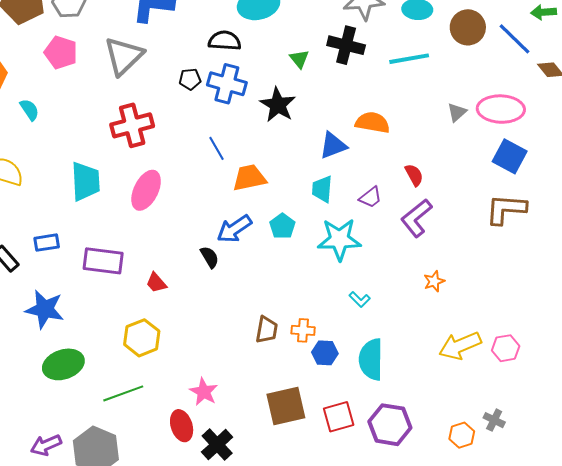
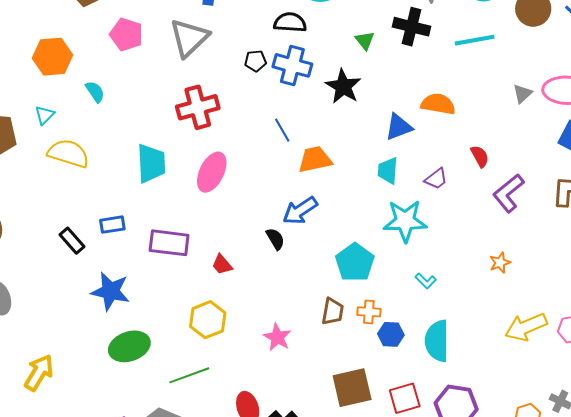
purple L-shape: (416, 218) -> (509, 193), moved
cyan pentagon: (282, 226) -> (355, 262), moved, size x1.5
pink star: (204, 392) -> (277, 337), moved

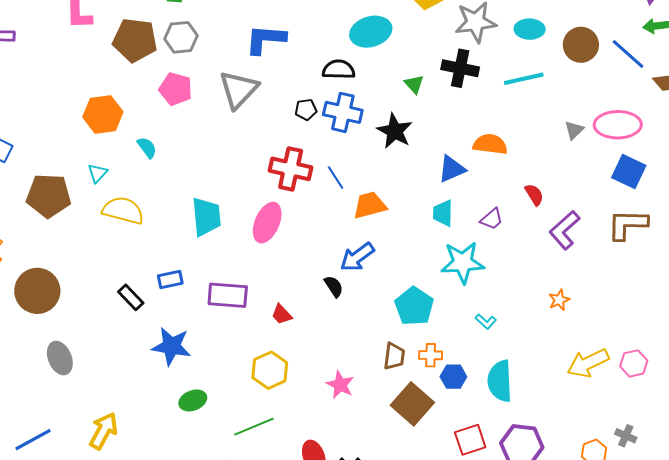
red cross: (198, 107) -> (291, 169), moved, turned 30
green ellipse: (129, 346) -> (193, 400), size x0.7
brown square: (352, 388) -> (412, 404), moved, turned -33

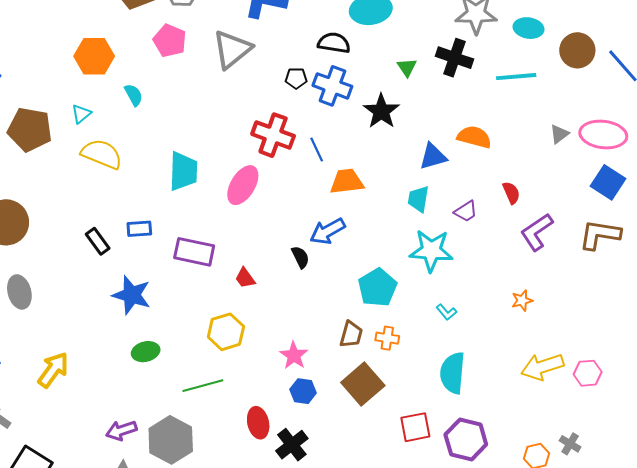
blue hexagon: (453, 377) -> (303, 391), moved

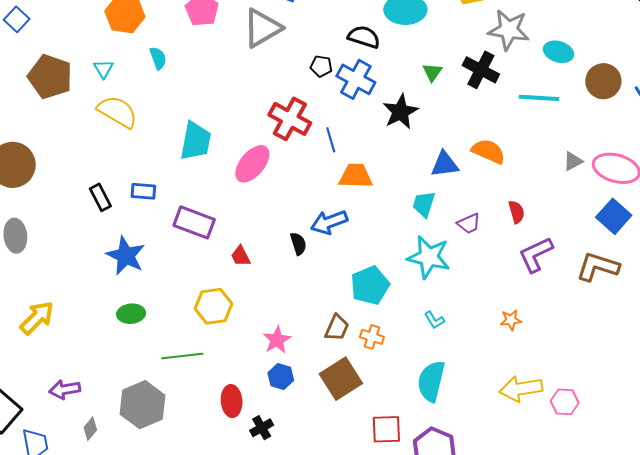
cyan triangle: (81, 114) -> (103, 69), turned -30
purple arrow: (121, 431) -> (65, 389), moved
black cross: (292, 445) -> (262, 428), size x0.7

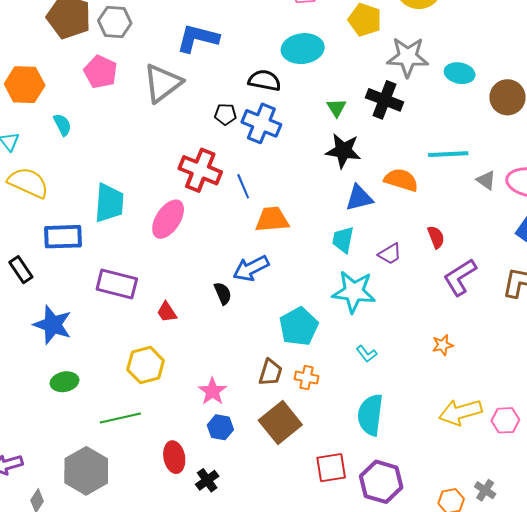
cyan line: (539, 98) -> (448, 154), moved
black star: (400, 112) -> (343, 151), moved, turned -30
gray triangle: (573, 161) -> (486, 180), turned -50
blue rectangle: (143, 191) -> (63, 237), moved, size x1.5

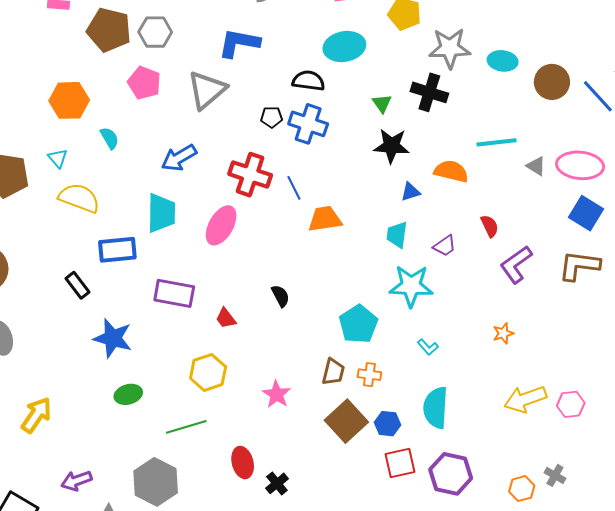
blue triangle: (359, 198) -> (410, 192), size x0.7
blue arrow: (251, 268) -> (179, 158), moved
blue hexagon: (220, 427) -> (388, 424), moved

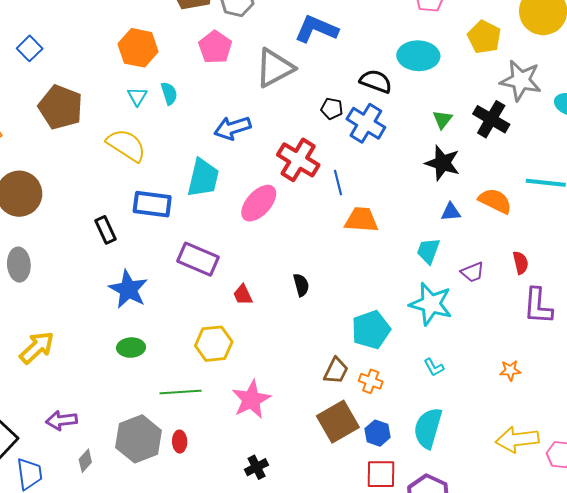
cyan triangle: (58, 158) -> (137, 96), moved
purple L-shape: (516, 264) -> (538, 306), turned -63
pink star: (277, 394) -> (251, 399), moved, size x1.4
red ellipse: (243, 463) -> (180, 442), moved, size x0.7

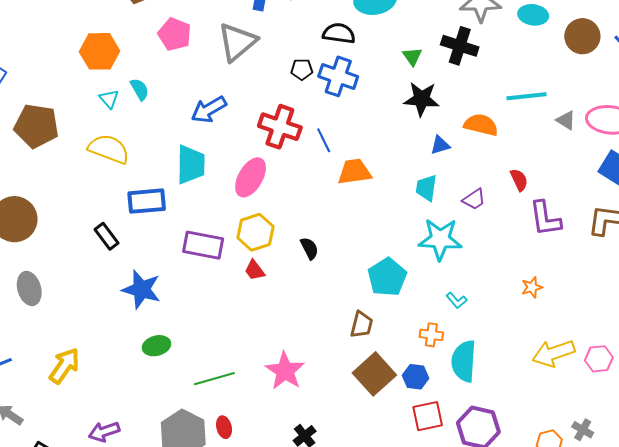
yellow hexagon: (214, 344) -> (256, 232), moved
orange cross: (371, 381) -> (431, 335), moved

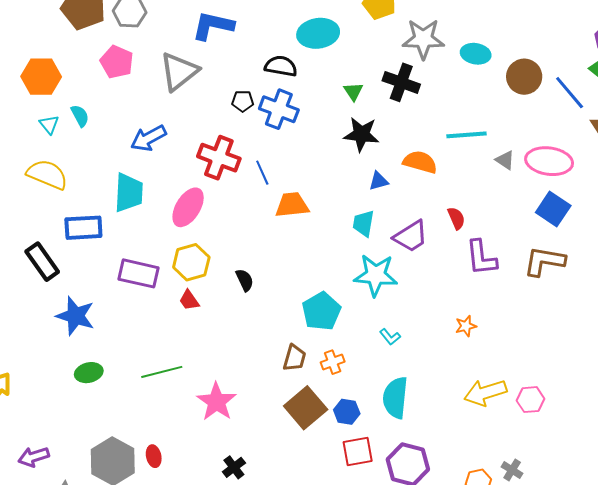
purple trapezoid: (474, 199) -> (411, 236), size x1.5
black rectangle: (107, 236) -> (42, 262), size x1.4
orange cross: (431, 335) -> (333, 362), moved, turned -30
green line: (214, 379) -> (162, 372), moved

